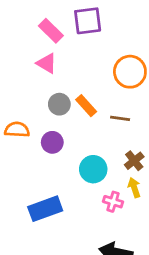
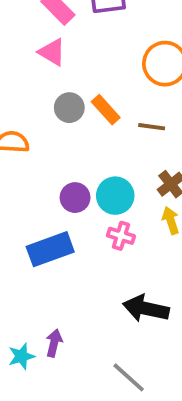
purple circle: (52, 142) -> (75, 198), moved
pink cross: (113, 202) -> (121, 236), moved

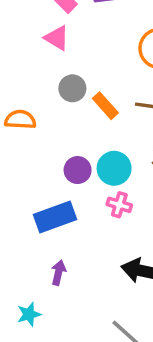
orange rectangle: (106, 110) -> (105, 106), moved
purple arrow: (54, 343) -> (58, 273), moved

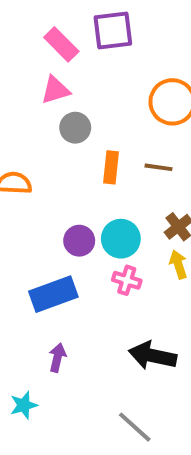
pink triangle: (57, 38) -> (55, 90), turned -48
gray circle: (72, 88) -> (75, 128), moved
orange rectangle: (105, 106) -> (111, 167), turned 48

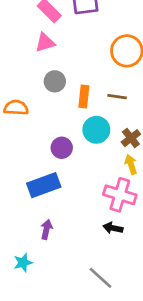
gray circle: (75, 128) -> (55, 81), moved
cyan circle: (121, 239) -> (96, 130), moved
pink cross: (127, 280) -> (120, 195), moved, size x1.6
black arrow: (153, 356) -> (113, 228), size x0.6

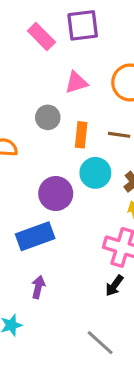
pink triangle: (45, 43) -> (76, 82), moved
purple circle: (62, 148) -> (56, 194), size x1.4
black arrow: (113, 228) -> (114, 286), turned -66

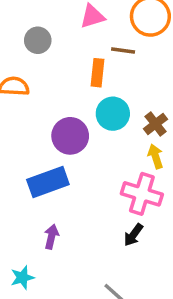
gray circle: (48, 117) -> (38, 40), moved
brown line: (119, 135) -> (123, 51), moved

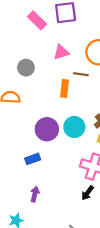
cyan circle: (113, 114) -> (74, 127), moved
blue rectangle: (48, 182) -> (33, 159), size x0.6

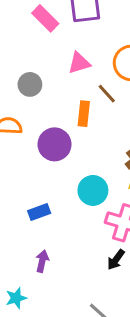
brown line: (81, 74) -> (107, 94), turned 40
cyan circle: (74, 127) -> (93, 190), moved
purple circle: (47, 129) -> (55, 144), moved

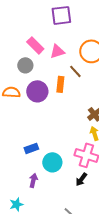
pink rectangle: (45, 18) -> (35, 45), moved
purple circle: (55, 144) -> (37, 91), moved
cyan circle: (93, 190) -> (52, 162), moved

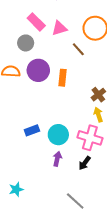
orange rectangle: (60, 84) -> (63, 78), moved
cyan circle: (52, 162) -> (58, 135), moved
purple arrow: (33, 180) -> (57, 159), moved

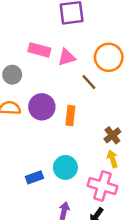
pink rectangle: (36, 22) -> (39, 50), turned -30
gray circle: (26, 43) -> (12, 75), moved
cyan circle: (58, 135) -> (65, 167), moved

